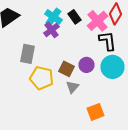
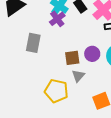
brown square: (66, 69) -> (72, 58), turned -35
yellow pentagon: (42, 78) -> (56, 91), moved

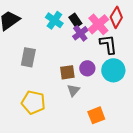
purple cross: (57, 19) -> (80, 33), moved
yellow pentagon: (56, 91) -> (33, 102), moved

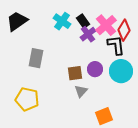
red diamond: (116, 17) -> (124, 30), moved
yellow pentagon: (33, 102) -> (27, 99), moved

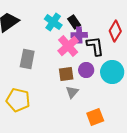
pink cross: (106, 25) -> (68, 46), moved
purple cross: (88, 34) -> (79, 35), turned 35
black L-shape: (116, 45) -> (95, 46), moved

